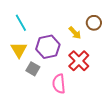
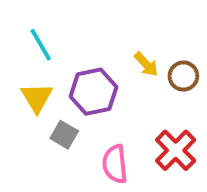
brown circle: (94, 23) -> (183, 76), moved
red cross: (79, 61) -> (176, 150), moved

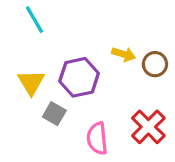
cyan line: (41, 45) -> (34, 20), moved
yellow arrow: (146, 64) -> (124, 54), turned -30

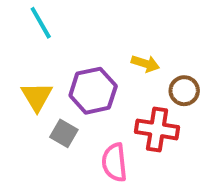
brown circle: (155, 64) -> (184, 91), moved
red cross: (148, 127) -> (157, 129), moved, turned -36

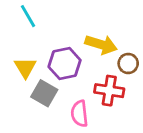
yellow arrow: (145, 64) -> (101, 45), size x1.6
gray square: (64, 133) -> (44, 93), size x1.4

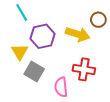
purple hexagon: (65, 63) -> (42, 36), moved
brown circle: (128, 63) -> (98, 20), moved

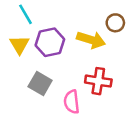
yellow triangle: (20, 52) -> (19, 45), moved

